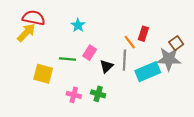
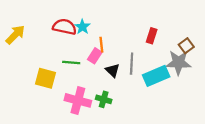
red semicircle: (34, 18) -> (65, 27), moved
yellow arrow: (26, 33) -> (15, 35), moved
orange line: (130, 42) -> (101, 45), moved, turned 32
black triangle: (107, 66) -> (113, 70), turned -32
pink cross: (74, 95) -> (78, 100), size x1.6

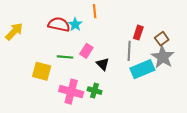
orange line: (101, 45) -> (95, 11), moved
brown square: (186, 46) -> (162, 39), moved
gray star: (178, 63) -> (163, 57), turned 30
gray line: (132, 64) -> (129, 51), moved

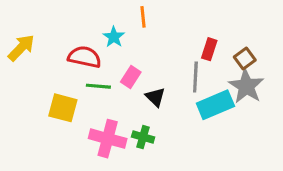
red semicircle: (59, 24) -> (84, 57), moved

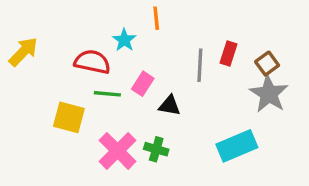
gray line: (195, 77) -> (200, 65), moved
black triangle: (155, 97) -> (170, 106), turned -35
cyan rectangle: (215, 105) -> (237, 146), moved
pink cross: (108, 139) -> (118, 151), turned 30

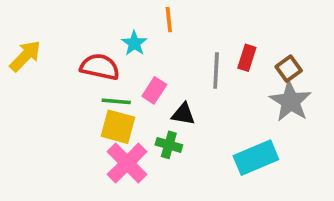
yellow square: (69, 117) -> (118, 127), moved
green cross: (156, 149) -> (169, 145), moved

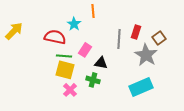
gray star: (290, 101) -> (146, 55), moved
pink cross: (127, 163) -> (70, 90), size x0.6

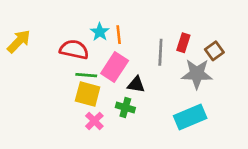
orange line: (93, 11) -> (119, 35), moved
pink rectangle: (85, 50) -> (115, 67), size x1.5
gray star: (146, 55) -> (197, 74), turned -30

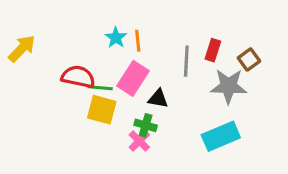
red semicircle: (74, 49) -> (78, 77), moved
pink cross: (94, 121) -> (139, 141), moved

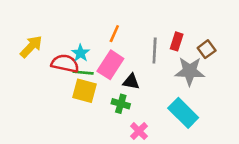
cyan star: (116, 38) -> (81, 53), moved
orange line: (138, 41) -> (114, 34), turned 30
yellow arrow: (22, 49) -> (31, 47), moved
cyan rectangle: (221, 136) -> (183, 113), turned 68
pink cross: (139, 141) -> (139, 131), moved

